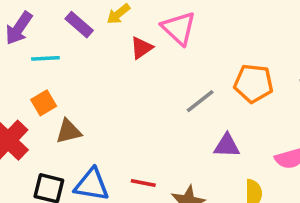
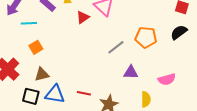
orange square: (44, 103) -> (36, 47), moved
brown triangle: (69, 131) -> (42, 74), moved

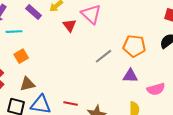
red triangle: (83, 17) -> (70, 25), turned -32
purple triangle: (131, 72) -> (130, 76), moved

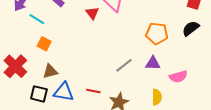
cyan line: (14, 32) -> (37, 19), turned 35
orange square: (21, 56) -> (44, 44), turned -32
gray line: (103, 56) -> (124, 65), moved

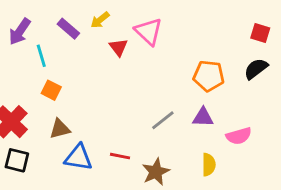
cyan line: (37, 19) -> (41, 56), turned 42
black square: (39, 94) -> (17, 160), moved

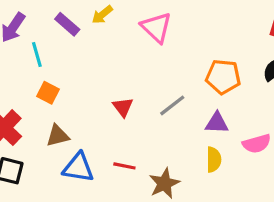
red triangle: (119, 47) -> (123, 107), moved
gray line: (163, 120) -> (172, 105), moved
yellow semicircle: (209, 165) -> (214, 160), moved

